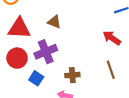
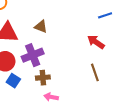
brown cross: (72, 75) -> (43, 78), moved
blue square: (36, 78) -> (13, 81), moved

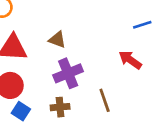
purple cross: (33, 55) -> (68, 73), moved
brown line: (95, 72) -> (105, 100), moved

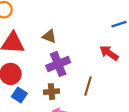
brown line: (105, 100) -> (88, 86), turned 36

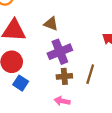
brown cross: (51, 92) -> (64, 76), moved

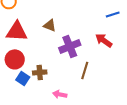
purple cross: (60, 52) -> (70, 46), moved
brown cross: (64, 76) -> (40, 72), moved

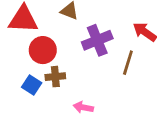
red circle: (15, 59) -> (43, 50), moved
brown line: (85, 70) -> (128, 63), moved

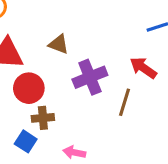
blue square: (32, 85) -> (26, 141), moved

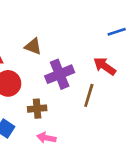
brown cross: (43, 118) -> (37, 109), moved

